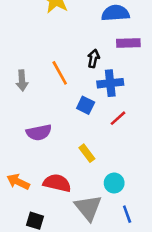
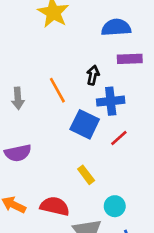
blue square: (86, 105) -> (85, 124), size x1.5
purple semicircle: (39, 132) -> (18, 153), moved

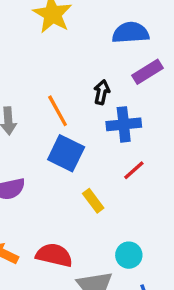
purple rectangle: (130, 59) -> (147, 72), turned -30
blue square: (85, 124) -> (66, 153), moved
yellow rectangle: (86, 175) -> (93, 201), moved

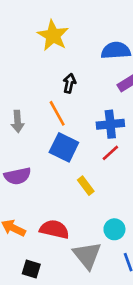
black arrow: (102, 92) -> (69, 83), moved
red line: (134, 170) -> (110, 153), moved

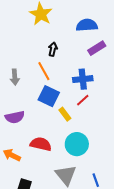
yellow rectangle: (86, 186) -> (65, 114), moved
red semicircle: (54, 229) -> (41, 144), moved
cyan circle: (114, 229) -> (77, 144), moved, size x1.5

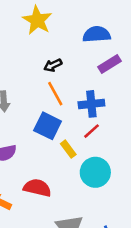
black arrow: (53, 49) -> (53, 65), turned -128
orange line: (44, 71) -> (55, 94), moved
cyan circle: (77, 144) -> (95, 172), moved

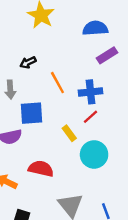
black arrow: (53, 65) -> (28, 62), moved
blue square: (48, 126) -> (32, 113), moved, turned -30

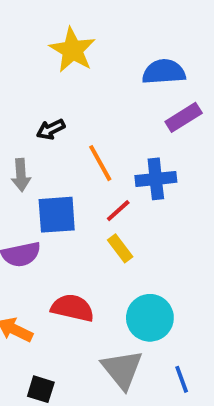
red line: (91, 117) -> (118, 211), moved
cyan circle: (94, 154) -> (150, 318), moved

